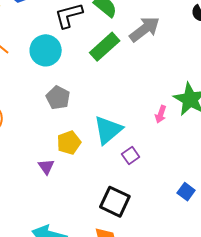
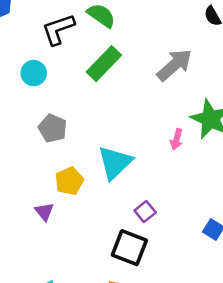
gray arrow: (145, 29) -> (175, 65), moved
cyan circle: (46, 50) -> (34, 73), size x0.7
purple square: (131, 155) -> (145, 212), moved

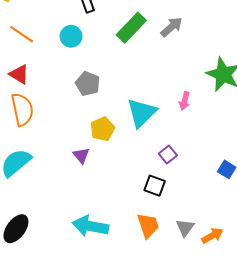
gray arrow: (175, 65) -> (172, 27), moved, size x0.7
pink arrow: (176, 139) -> (185, 101), moved
black square: (129, 248) -> (155, 186), size x0.7

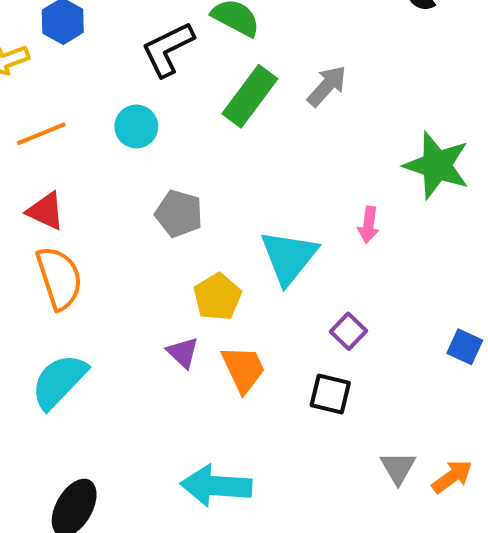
orange line: (22, 34) -> (41, 134), turned -50
orange trapezoid: (148, 225) -> (243, 369), moved

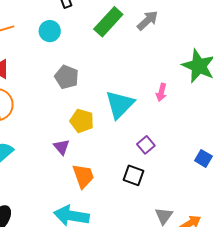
yellow pentagon: (217, 297) -> (82, 121), turned -30
orange trapezoid: (243, 369) -> (83, 176), moved

